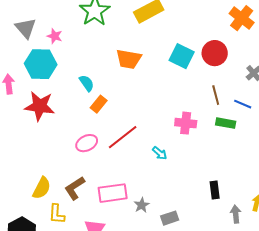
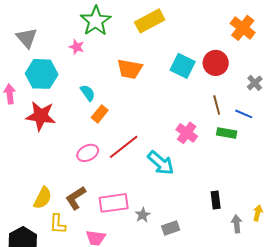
pink star: (55, 36) -> (77, 47), moved
pink cross: (186, 123) -> (187, 133), turned 30
cyan arrow: (160, 153) -> (161, 163), size x1.8

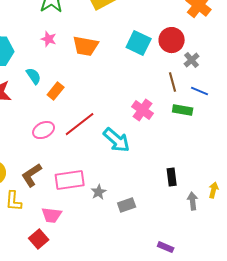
pink star: (77, 47) -> (49, 39), moved
gray cross: (255, 83) -> (192, 60), moved
cyan semicircle: (88, 93) -> (34, 76), moved

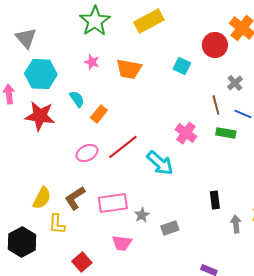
red circle: (172, 40) -> (215, 45), moved
cyan square: (139, 43) -> (182, 66), size x0.7
pink trapezoid: (52, 215) -> (122, 243), moved

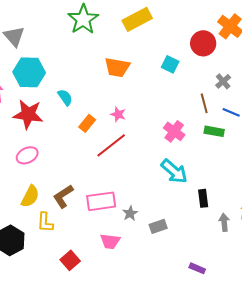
pink star: (92, 62) -> (118, 114), moved
orange rectangle: (99, 114) -> (87, 123), moved
pink ellipse: (87, 153) -> (27, 155), moved
cyan arrow: (160, 163) -> (174, 171), moved

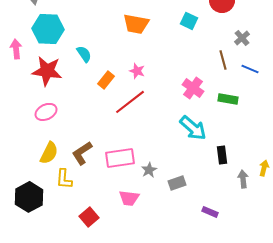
green rectangle: (214, 131) -> (228, 99), moved
purple rectangle: (197, 268) -> (210, 212), moved

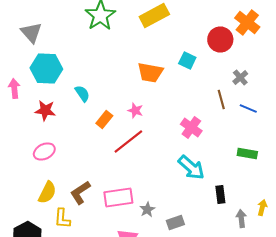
orange trapezoid: (136, 24) -> (150, 72), moved
red star: (47, 71) -> (45, 110), size x0.7
green rectangle: (228, 99) -> (247, 154), moved

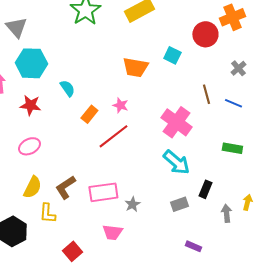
orange cross: (247, 22) -> (232, 17), turned 30
gray cross: (240, 78) -> (238, 68), moved
pink cross: (191, 128) -> (176, 122), size x1.4
black rectangle: (220, 194) -> (205, 189), turned 30
gray rectangle: (175, 222) -> (179, 204), moved

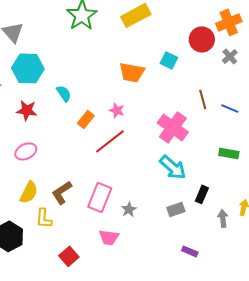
gray cross: (238, 68) -> (230, 56), moved
pink rectangle: (103, 192) -> (100, 197), turned -60

